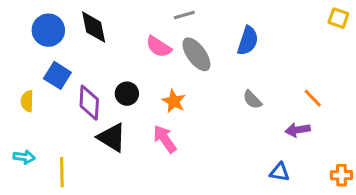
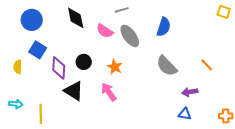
black diamond: (94, 27) -> (76, 18), moved
gray semicircle: (252, 100) -> (167, 66), size x1.6
purple arrow: (298, 130) -> (190, 92), moved

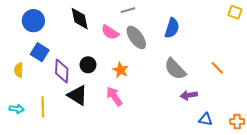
purple arrow: (190, 92) -> (189, 95), moved
yellow line: (41, 114) -> (43, 107), moved
blue triangle: (185, 114) -> (206, 119), moved

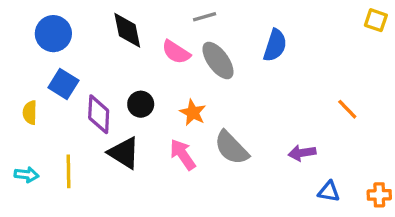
gray semicircle: (175, 69) -> (231, 148), moved

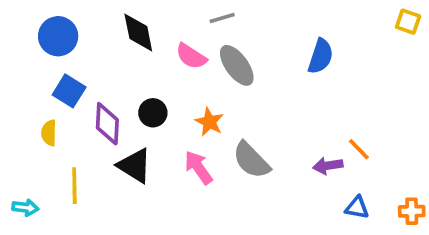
blue semicircle: (275, 45) -> (321, 56), moved
orange line: (347, 109) -> (359, 149), moved
yellow semicircle: (30, 113) -> (49, 133), moved
cyan arrow: (26, 175) -> (25, 208), moved

